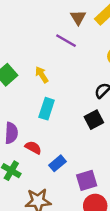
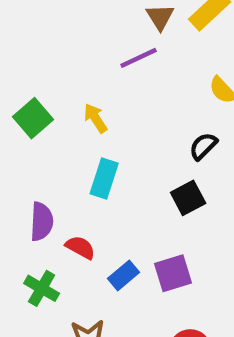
purple line: (66, 41) -> (139, 58), turned -55
purple square: (87, 180) -> (173, 273), moved

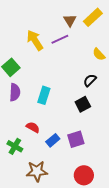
yellow arrow: (95, 118) -> (35, 40), moved, size x1.5
purple semicircle: (42, 222) -> (15, 92), moved

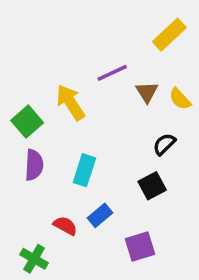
brown triangle: (70, 20) -> (147, 92), moved
yellow arrow: (35, 40) -> (71, 102), moved
blue rectangle: (53, 140) -> (100, 215), moved

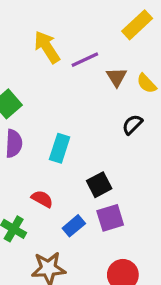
yellow arrow: (71, 102) -> (47, 47), moved
black square: (152, 186) -> (99, 185), moved
blue rectangle: (100, 215) -> (74, 226), moved

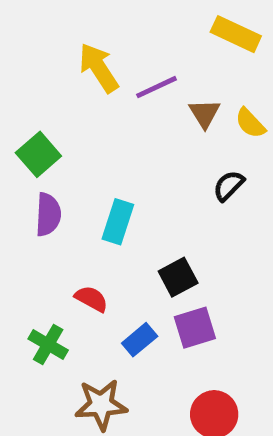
yellow rectangle: (137, 25) -> (236, 34), turned 68

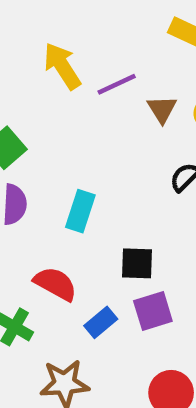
black square: (178, 277) -> (137, 263), turned 30
red semicircle: (91, 299) -> (55, 284), size x1.4

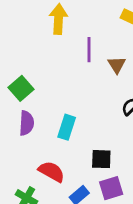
yellow arrow: (62, 66) -> (58, 19), moved, turned 36
purple line: (117, 84) -> (89, 50), turned -65

